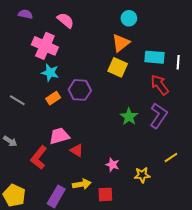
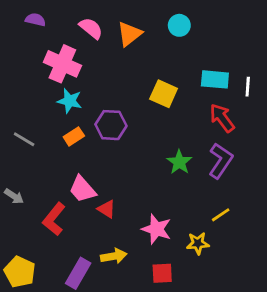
orange triangle: (121, 43) -> (129, 34), moved
pink trapezoid: (59, 136) -> (82, 189), turned -115
yellow line: (171, 158) -> (221, 215), moved
pink star: (113, 165) -> (156, 229), size x1.5
red square: (105, 194) -> (162, 273), moved

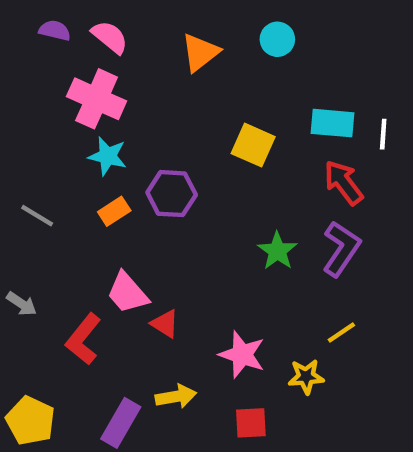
pink semicircle: (91, 28) -> (110, 37), moved

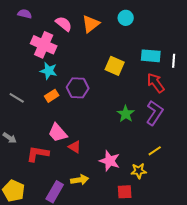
pink semicircle: (110, 37) -> (64, 24), moved
red L-shape: (83, 339) -> (38, 154), turned 60
red square: (251, 423) -> (125, 192), moved

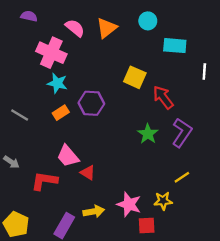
cyan rectangle: (151, 56) -> (175, 46), moved
red arrow: (156, 83) -> (163, 97), moved
pink star: (110, 161) -> (129, 204), moved

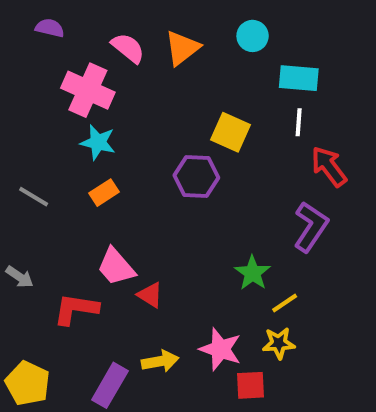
white line: (204, 71) -> (299, 122), moved
red arrow: (163, 97) -> (329, 166), moved
purple hexagon: (91, 103) -> (196, 177), moved
green star: (148, 134) -> (253, 273), moved
yellow line: (182, 177) -> (285, 303), moved

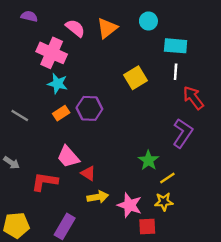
yellow square: (230, 132) -> (135, 78), turned 35
purple hexagon: (196, 177) -> (89, 108), moved
yellow arrow: (160, 361) -> (98, 197), moved
yellow pentagon: (28, 383) -> (16, 225), turned -30

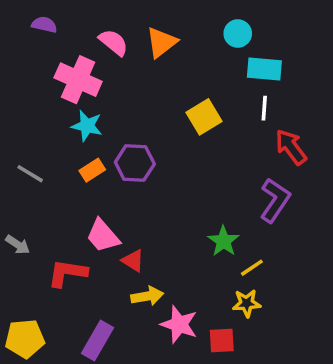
cyan circle: (148, 21) -> (238, 34), moved
pink star: (130, 205) -> (179, 324), moved

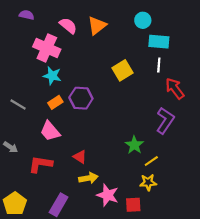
pink trapezoid: (103, 236) -> (50, 131), moved
yellow pentagon: (25, 339) -> (15, 204), turned -30

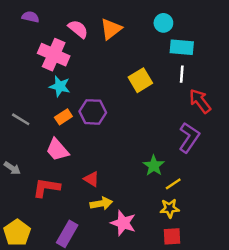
red square: (133, 205) -> (172, 236), moved

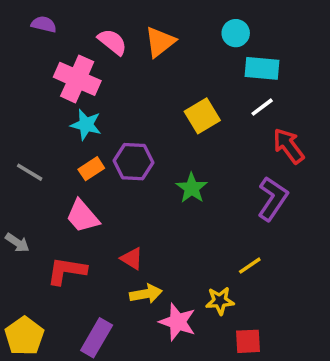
white line: (182, 74) -> (262, 107), turned 49
green star: (154, 166) -> (192, 188), moved
yellow star: (170, 208) -> (220, 301), moved

